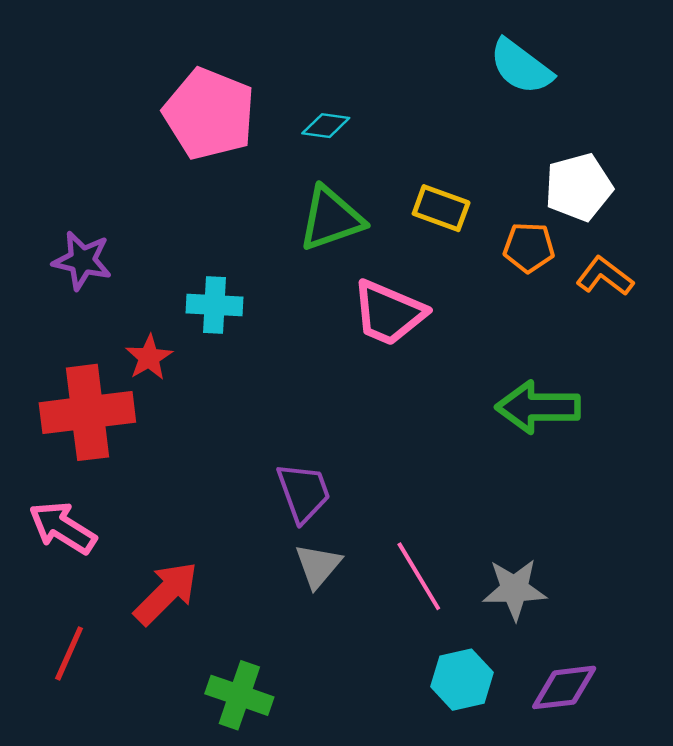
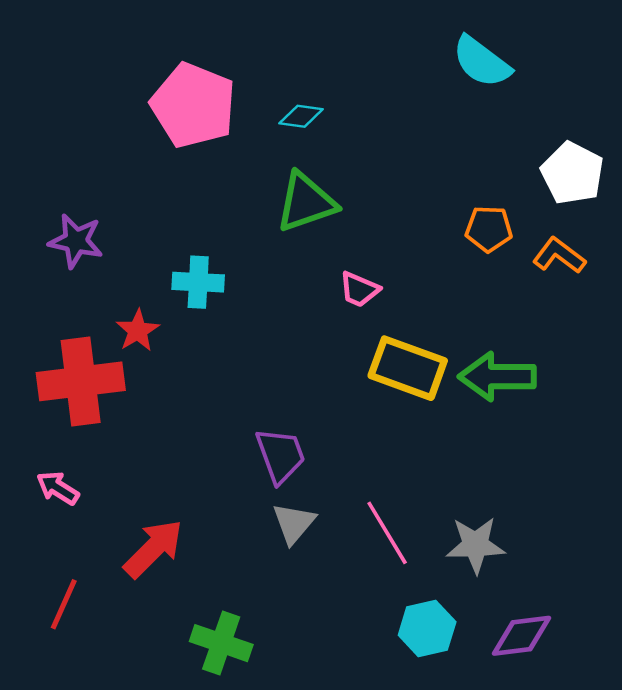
white pentagon: (579, 187) -> (572, 173), moved, turned -30
yellow rectangle: (441, 208) -> (408, 368), moved, size x1.5
pink trapezoid: (389, 313) -> (359, 289), size x0.6
pink arrow: (63, 528) -> (58, 488), size x0.7

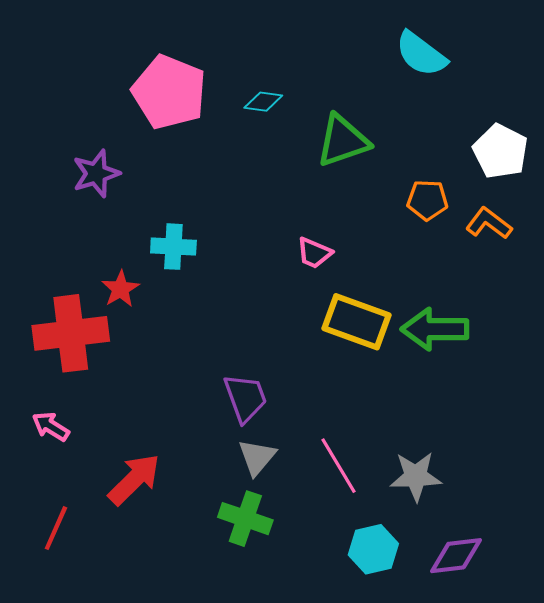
green triangle: (306, 202) -> (343, 141), moved
purple star: (76, 241) -> (96, 174), moved, turned -30
green cross: (221, 643) -> (245, 519), moved

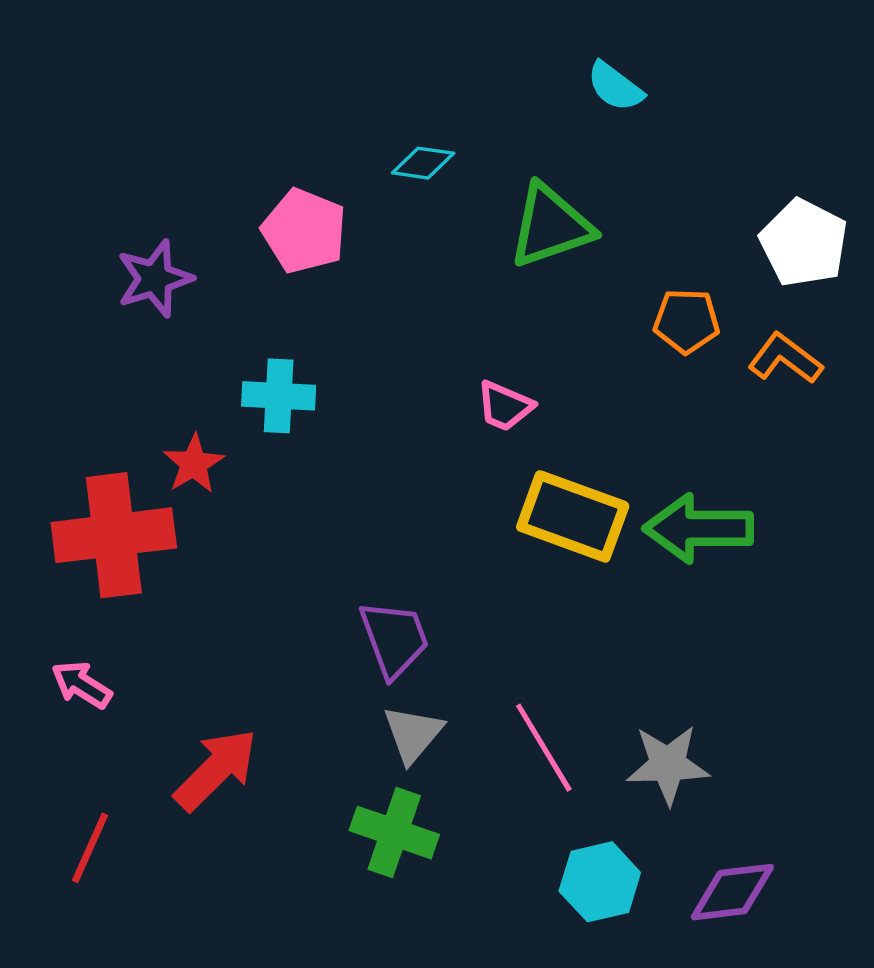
cyan semicircle: (421, 54) -> (615, 87), moved, size x0.7
pink pentagon: (169, 92) -> (304, 231), moved, size x0.7

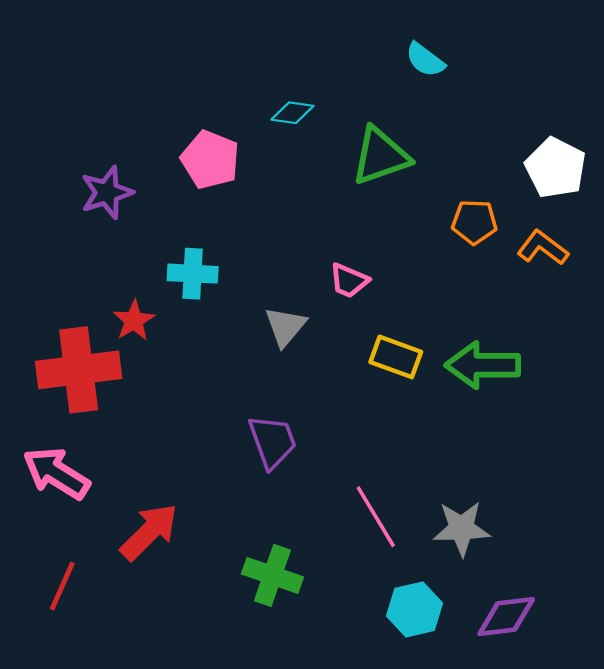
yellow rectangle: (573, 516) -> (396, 357), size x0.7
pink arrow: (82, 685) -> (56, 473), size x1.6
gray triangle: (413, 734) -> (285, 326), moved

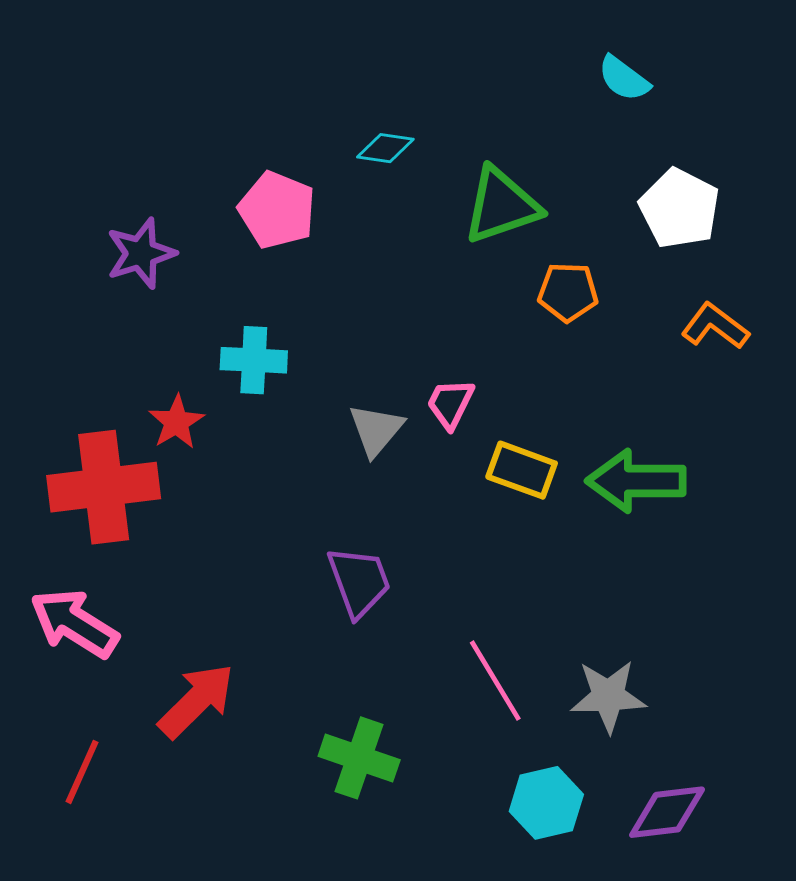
cyan semicircle: (425, 60) -> (624, 78), moved
white pentagon: (555, 168) -> (679, 209), moved
orange pentagon: (474, 222) -> (568, 292), moved
pink trapezoid: (349, 281) -> (450, 404), moved, turned 93

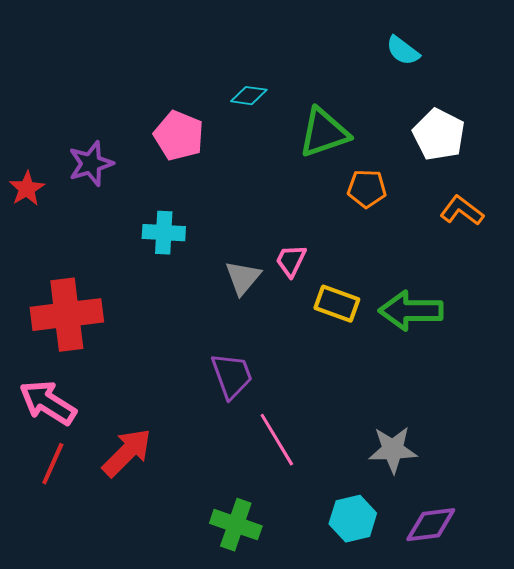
red star: (176, 422) -> (27, 189), moved
pink line: (495, 681) -> (277, 440), moved
green cross: (359, 758) -> (236, 525), moved
red line: (82, 772) -> (53, 464), moved

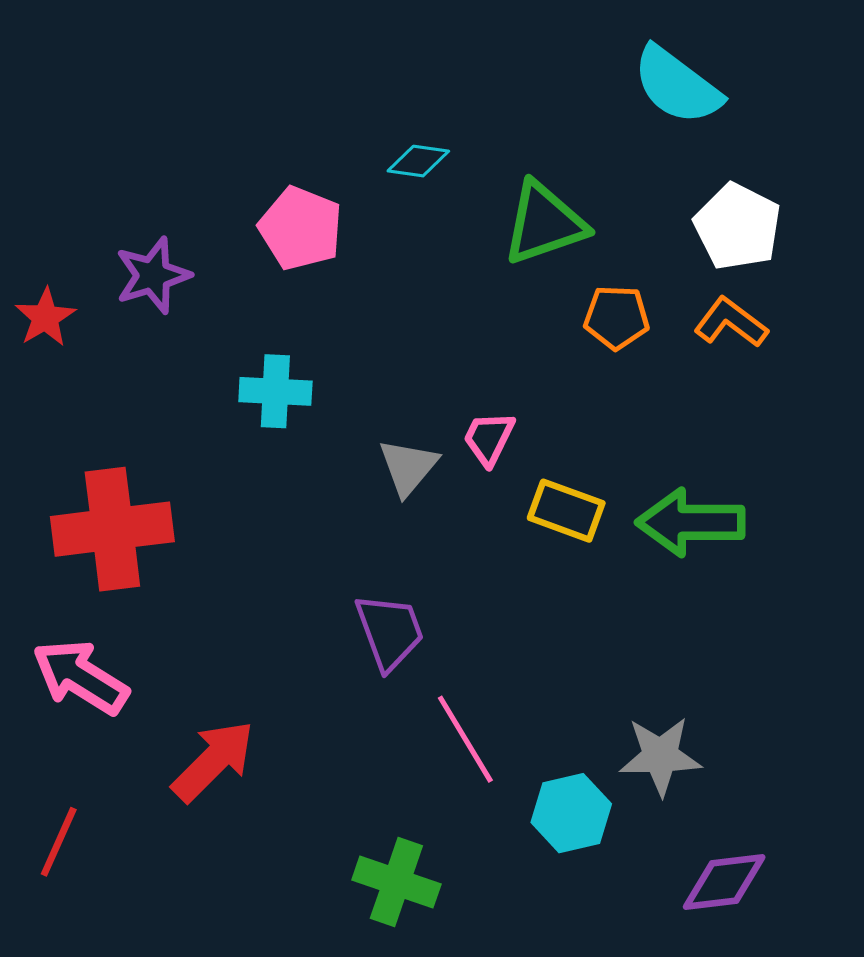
cyan semicircle: (403, 51) -> (677, 85), size x1.6
orange L-shape: (462, 211) -> (731, 322), moved
red line: (53, 464) -> (59, 842), moved
cyan hexagon: (353, 519) -> (571, 813), moved

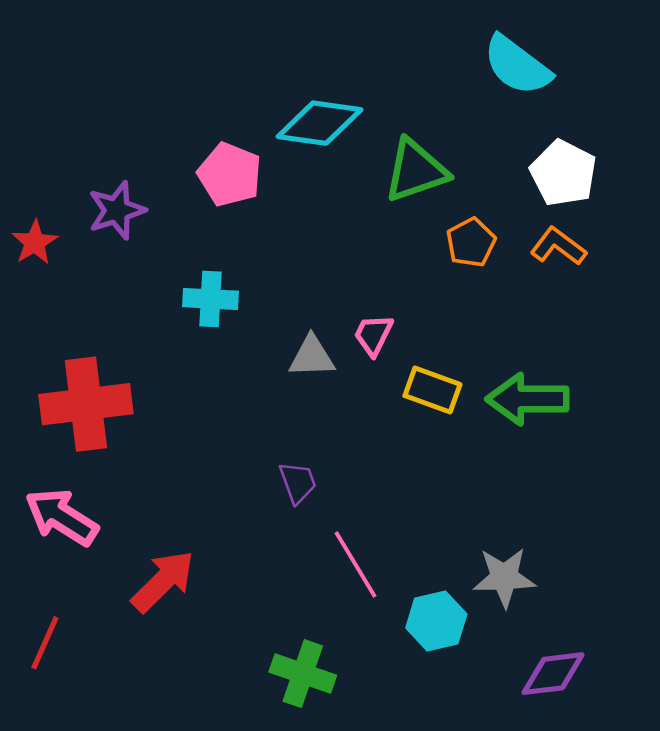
cyan diamond: (418, 161) -> (320, 123), size x1.8
orange pentagon: (617, 317) -> (471, 242), turned -30
gray triangle: (408, 467) -> (312, 357), turned 48
purple trapezoid: (390, 632) -> (298, 482), size x0.7

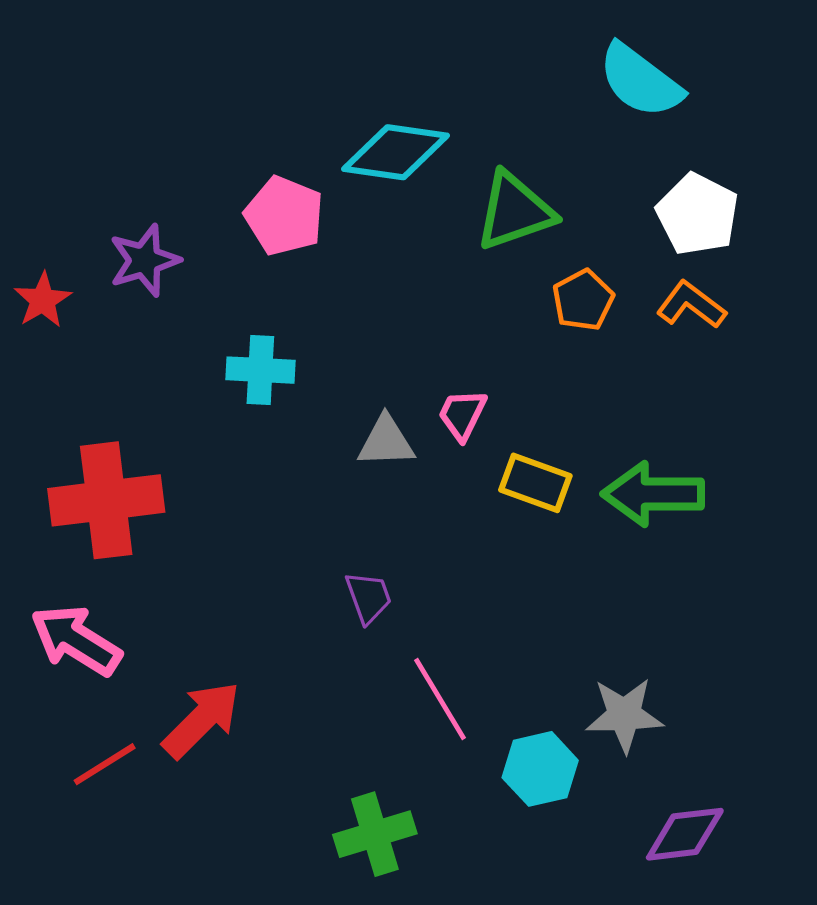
red line: (45, 643) -> (105, 764), moved, turned 34
green cross: (303, 674) -> (375, 834), turned -36

